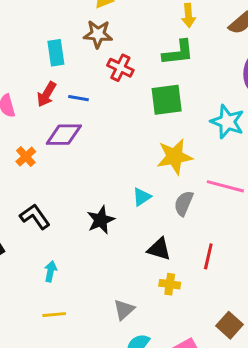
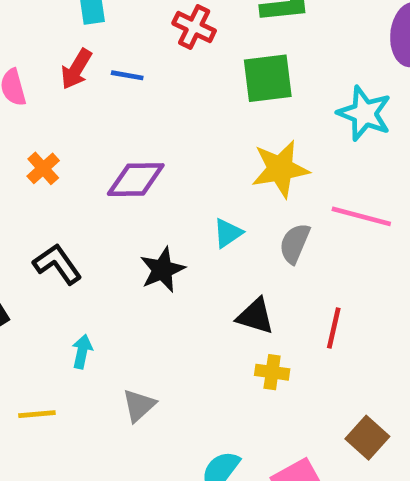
purple diamond: (64, 135) -> (136, 180), moved
gray triangle: (124, 310) -> (139, 405), moved
yellow line: (54, 315) -> (37, 414), moved

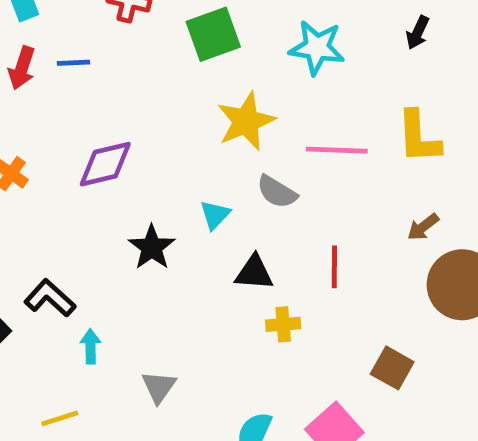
cyan triangle: (228, 233) -> (215, 215), moved
gray semicircle: (295, 243) -> (277, 192), turned -69
black L-shape: (57, 264) -> (50, 298), moved

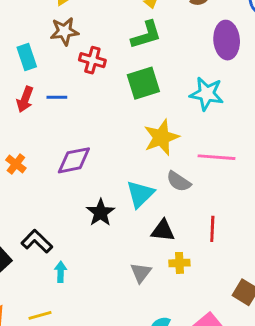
cyan triangle: (215, 215) -> (140, 194), size x1.5
gray triangle: (159, 387) -> (141, 273), moved

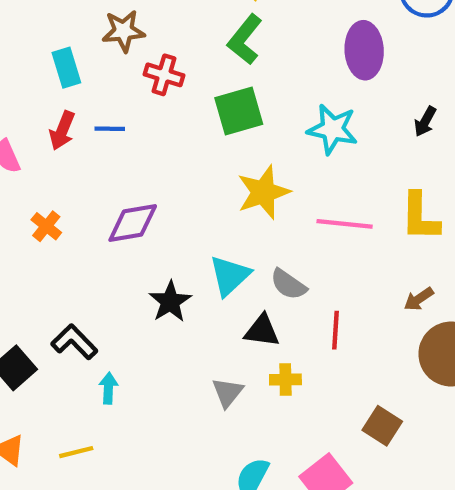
green L-shape: (146, 35) -> (245, 39), turned 144
gray semicircle: (179, 181) -> (288, 284), moved

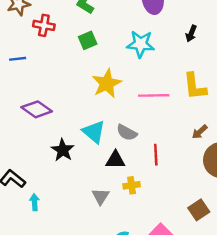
green square: (239, 111) -> (88, 40), size x0.7
purple diamond: (133, 223) -> (37, 109), turned 52
cyan triangle: (230, 276) -> (94, 132), turned -30
brown square: (382, 426) -> (199, 210), moved, turned 30

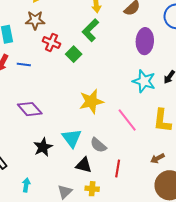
green square: (88, 40) -> (74, 54), moved, turned -35
cyan star: (141, 44) -> (144, 81), moved
pink line: (154, 95) -> (127, 120), turned 40
cyan arrow: (34, 202) -> (26, 185), moved

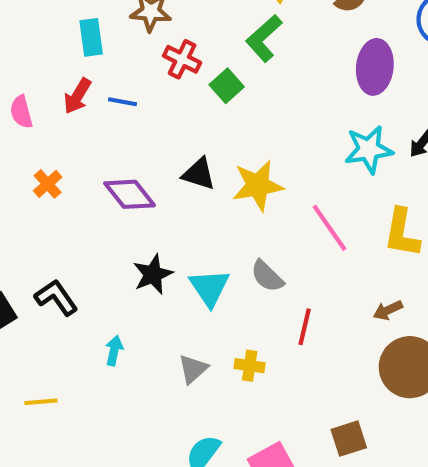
cyan star: (144, 81) -> (369, 149), turned -30
cyan triangle: (72, 138) -> (209, 288), moved
black triangle: (84, 165) -> (199, 174), moved

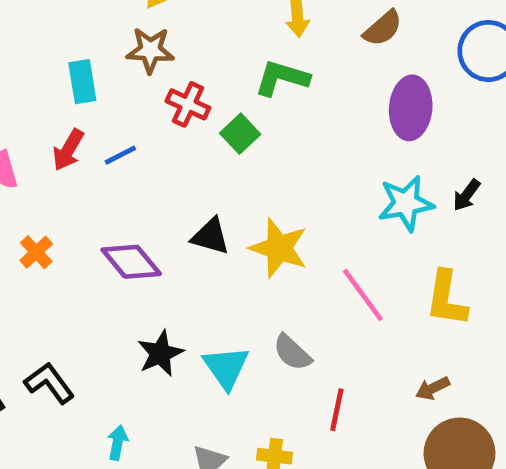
green L-shape: (264, 38) -> (282, 78), turned 60
blue line: (123, 102) -> (120, 155), turned -36
yellow star: (258, 185) -> (279, 248), turned 30

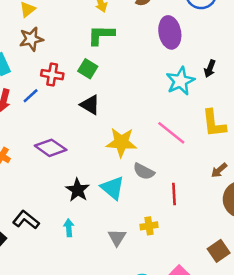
red cross: (188, 104) -> (52, 75), moved
black triangle: (211, 236) -> (90, 105), moved, turned 30
yellow star: (279, 248) -> (121, 142), moved
cyan arrow: (118, 443) -> (69, 228), moved

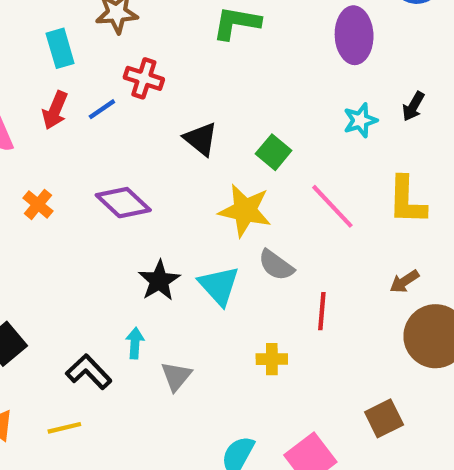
green square: (88, 69) -> (274, 152), moved
cyan star: (180, 81) -> (360, 120), size x0.7
black L-shape: (26, 220) -> (89, 372), moved
gray triangle: (117, 237) -> (176, 376), moved

